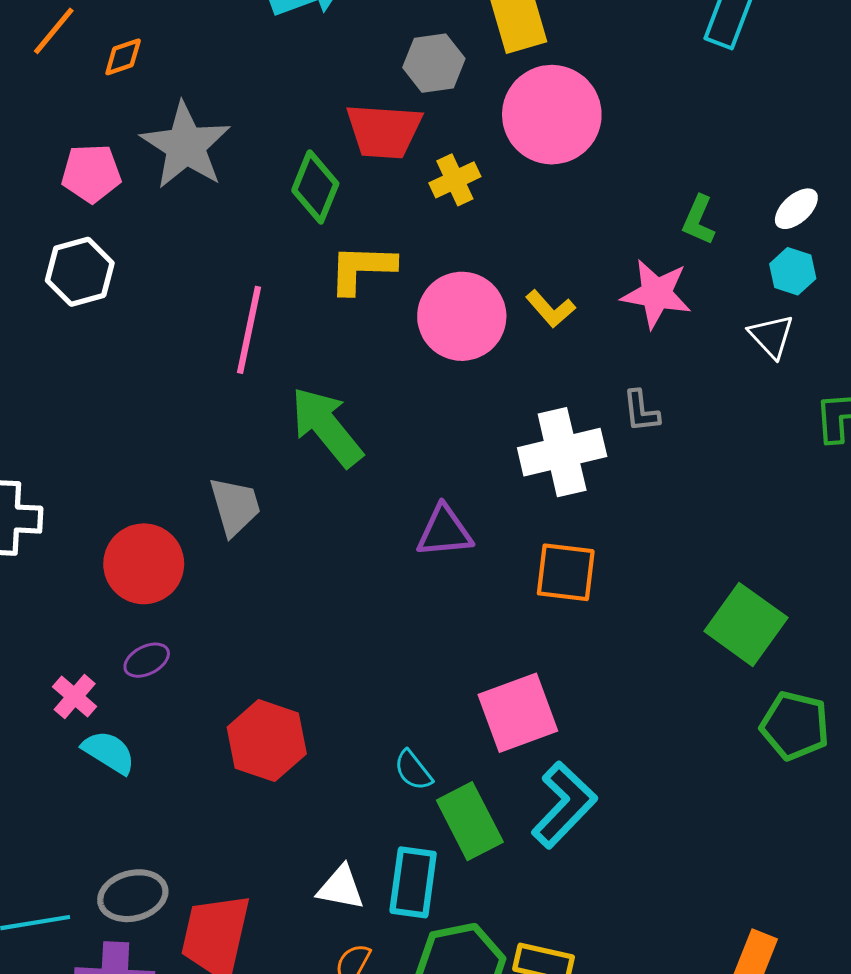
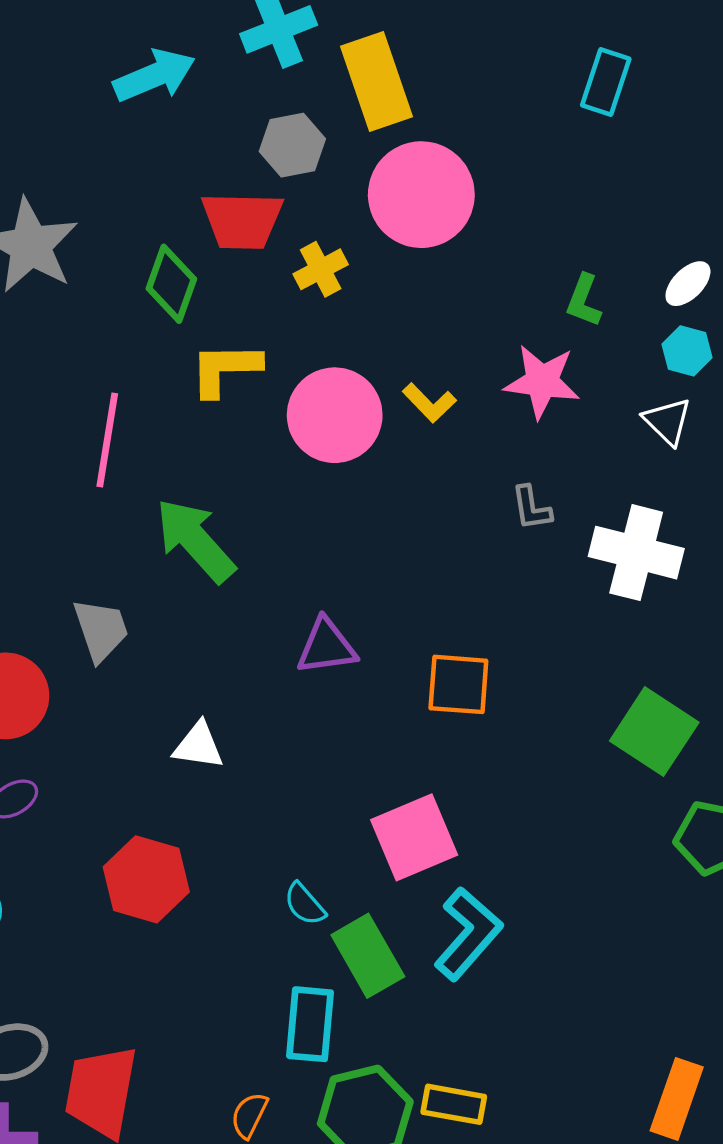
white cross: (562, 452) -> (636, 553), moved, turned 30
white triangle: (341, 888) -> (199, 746), moved

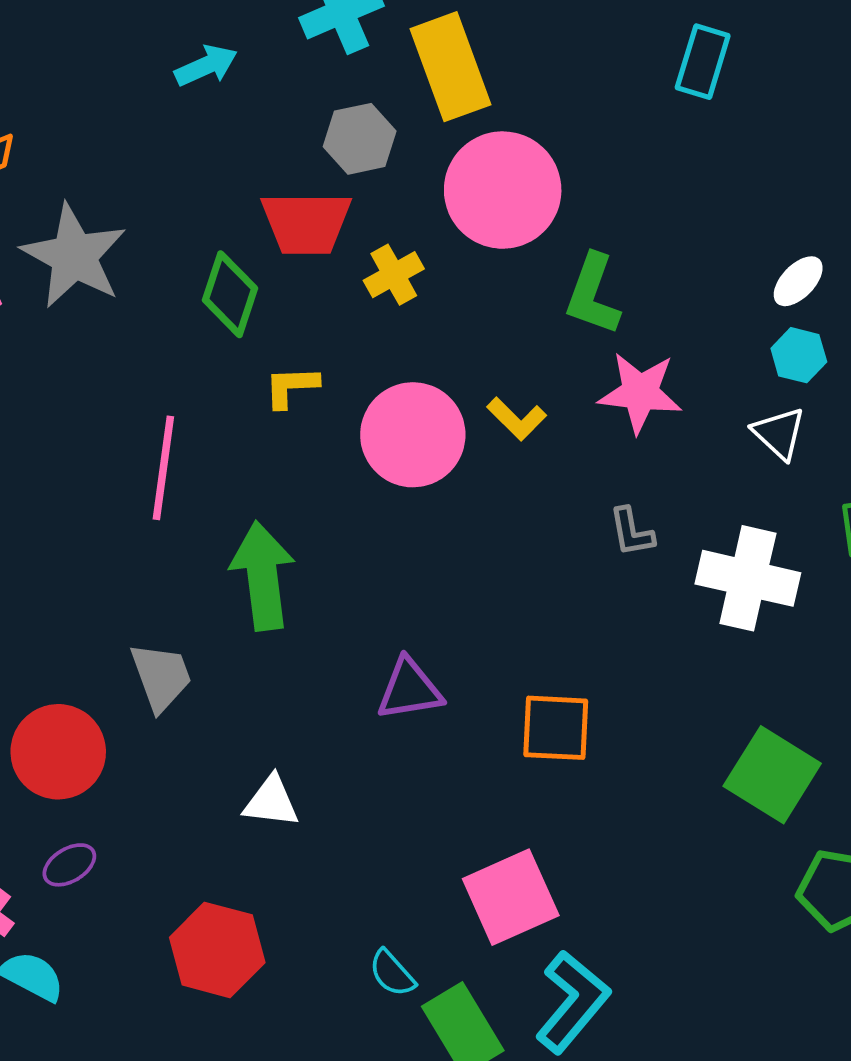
cyan arrow: (154, 76) -> (206, 66), size x0.7
green L-shape: (584, 301) -> (593, 294), moved, size x1.4
yellow L-shape: (225, 369) -> (291, 387), size x0.7
green arrow: (195, 540) -> (263, 576), turned 36

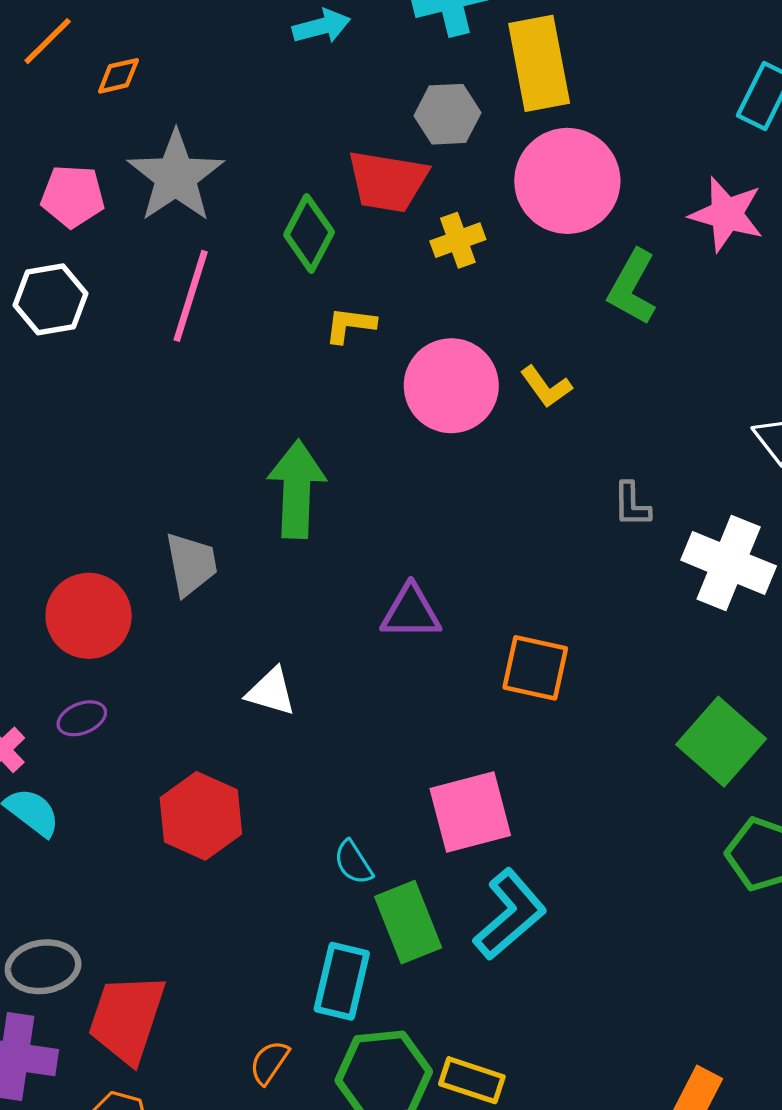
pink star: (640, 393) -> (727, 214), moved
pink line: (163, 468) -> (191, 296), moved

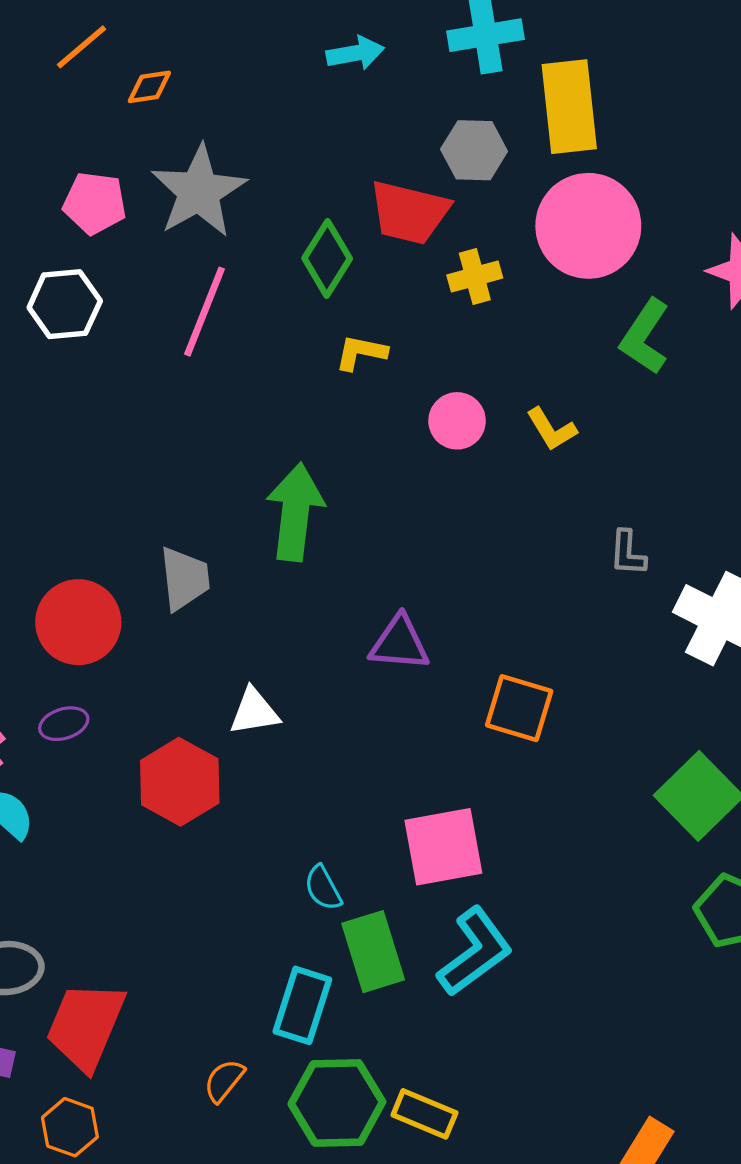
pink circle: (451, 386) -> (457, 421), size x0.6
white triangle: (271, 692) -> (254, 712), turned -30
red hexagon: (201, 816) -> (180, 782), moved

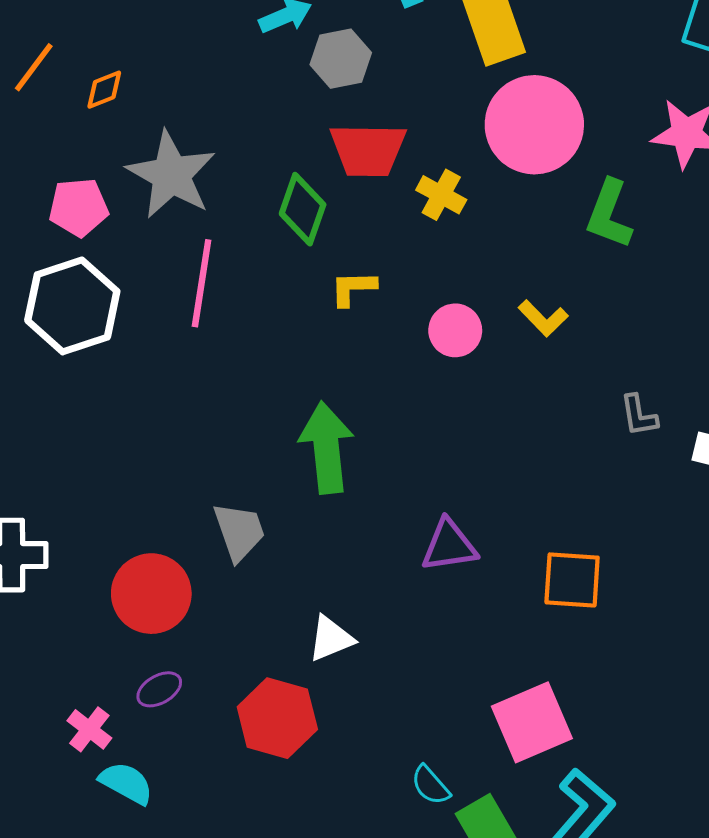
gray hexagon: (474, 150) -> (341, 59), moved
yellow cross: (475, 277) -> (441, 195), turned -33
white hexagon: (65, 304) -> (72, 306), size x1.4

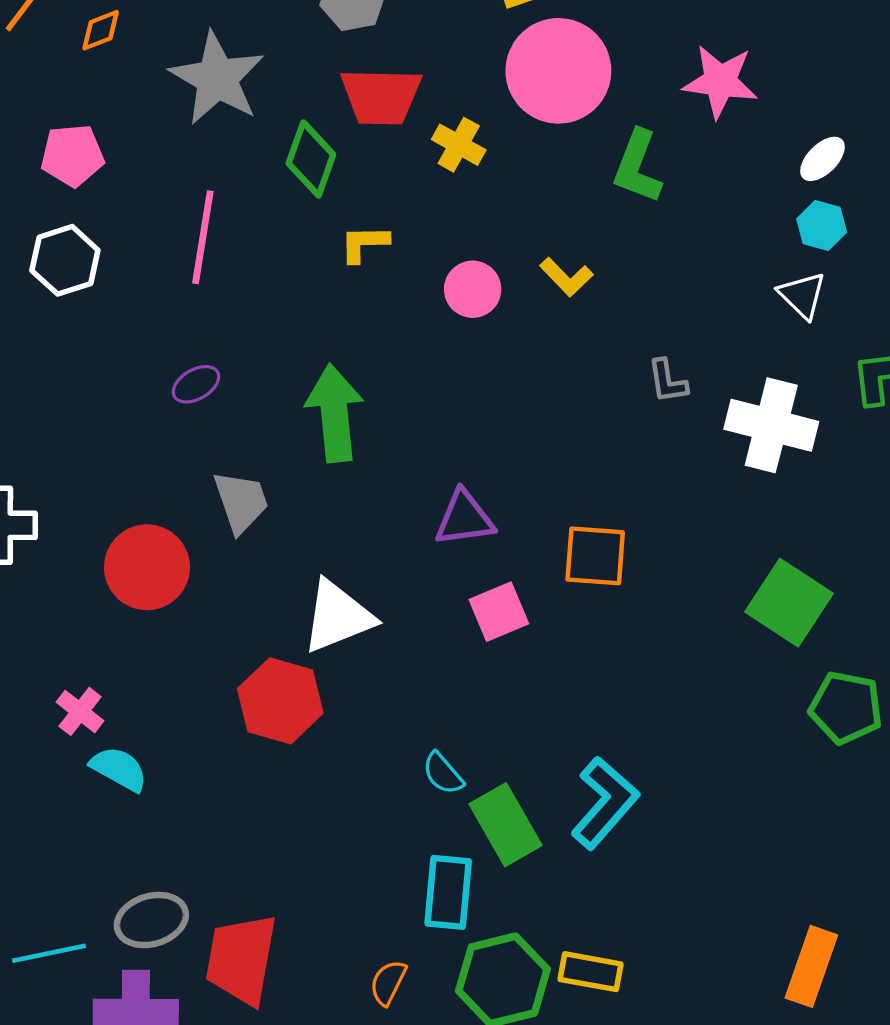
gray star: (171, 175) -> (217, 78), moved
white hexagon: (72, 306) -> (65, 260), size x0.7
white triangle: (331, 639) -> (338, 617), size x1.5
purple ellipse: (159, 689) -> (196, 384), moved
pink square: (532, 722) -> (499, 612), moved, size x0.7

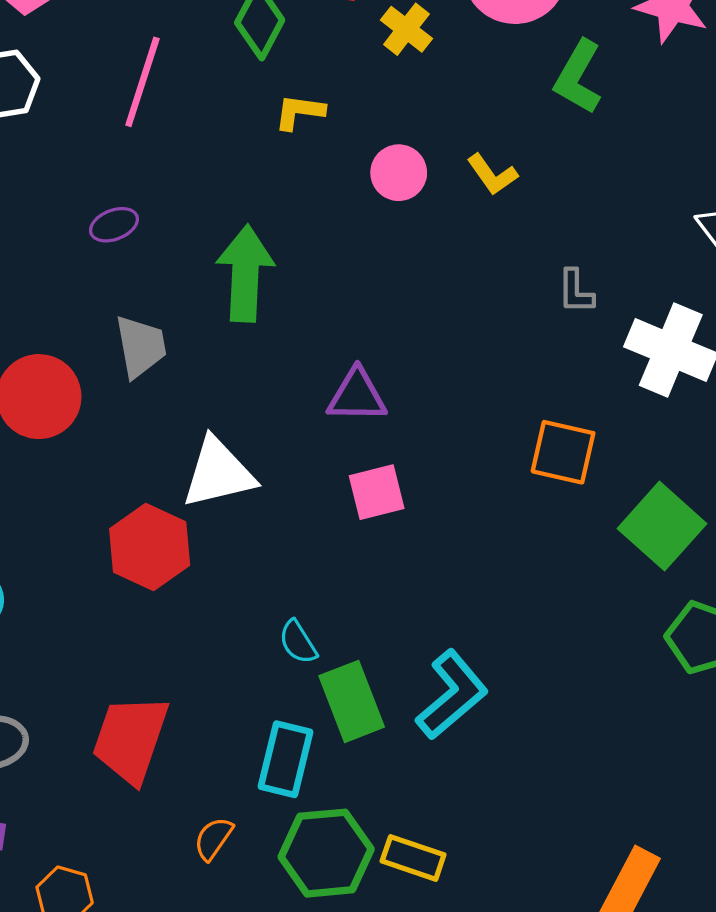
orange square: (595, 556) -> (563, 452), moved
red trapezoid: (241, 959) -> (130, 739), moved

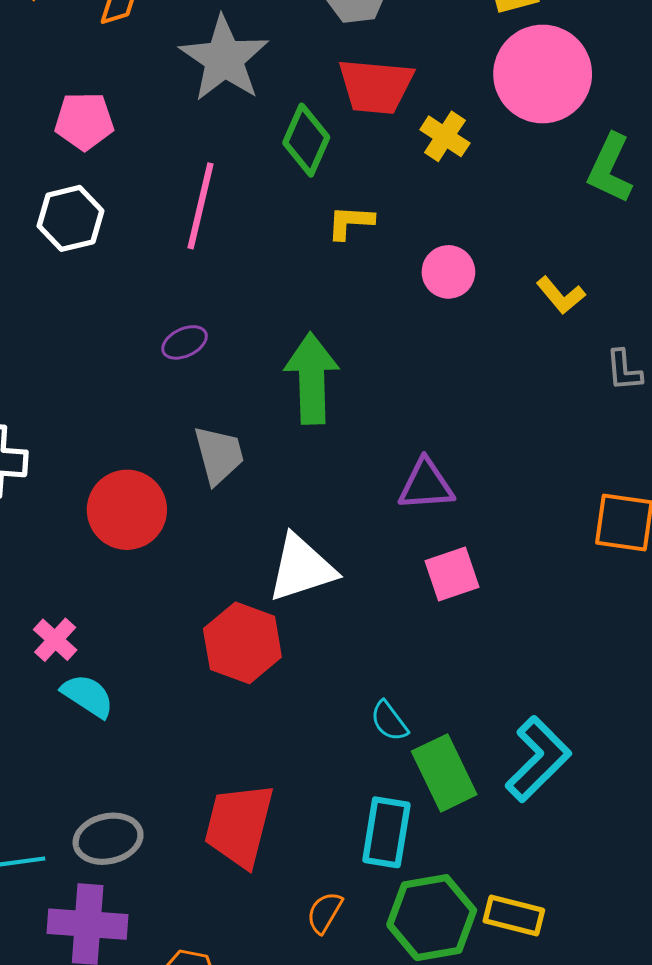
yellow L-shape: (492, 175) -> (561, 295), moved

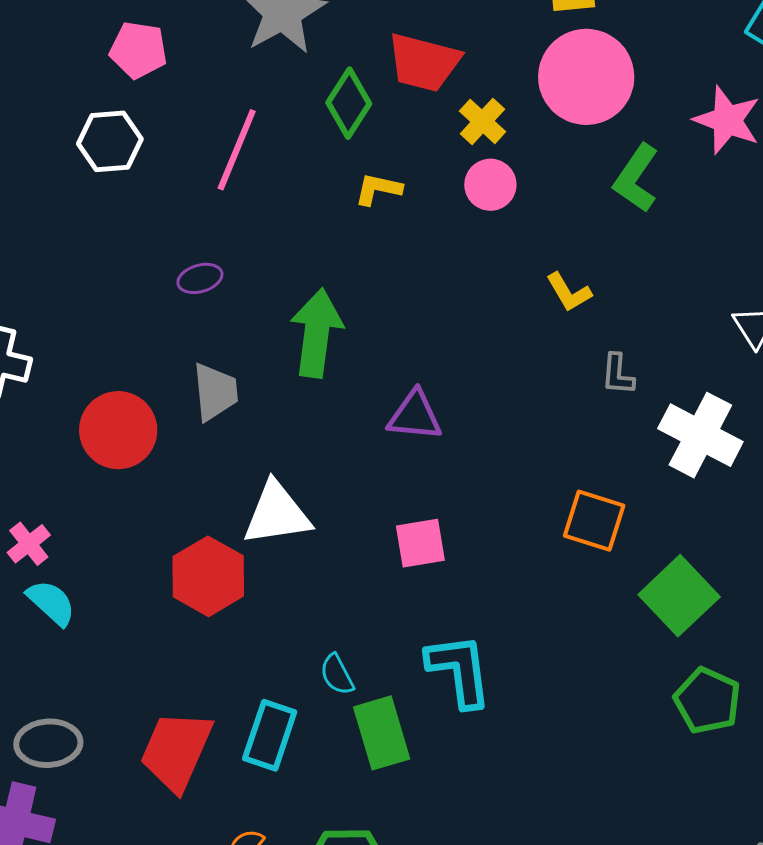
pink circle: (448, 272) -> (490, 185), moved
purple triangle: (426, 485) -> (415, 416), moved
cyan L-shape: (538, 759) -> (459, 670), moved, turned -62
cyan rectangle: (386, 832) -> (270, 735), moved

